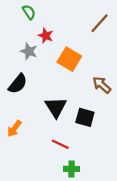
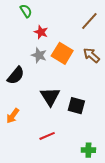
gray star: (29, 51) -> (39, 55), moved
brown arrow: (102, 85) -> (91, 55), moved
red line: (60, 144) -> (47, 136), moved, turned -49
green cross: (71, 169) -> (88, 150), moved

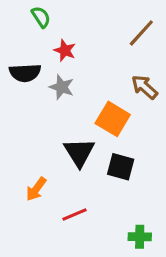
orange square: (62, 53) -> (113, 119), moved
black semicircle: (16, 75) -> (25, 73), moved, turned 48
orange arrow: (13, 116) -> (36, 189), moved

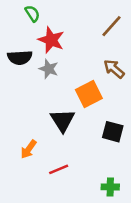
red star: (65, 50) -> (51, 40), size x1.5
orange square: (113, 119) -> (89, 94), turned 32
black square: (121, 167) -> (113, 132), moved

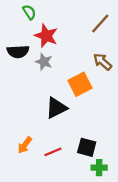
black triangle: (62, 120) -> (56, 108), turned 35
black square: (113, 132) -> (87, 147), moved
orange arrow: (29, 149) -> (25, 145), moved

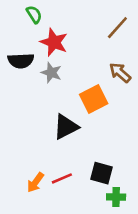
orange arrow: (25, 145) -> (35, 182), moved

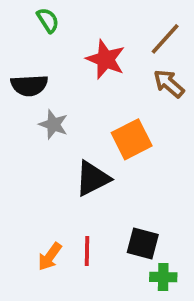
red star: (54, 42) -> (106, 59), moved
gray star: (51, 73) -> (53, 124), moved
brown arrow: (120, 73) -> (169, 84), moved
red line: (62, 178) -> (87, 251), turned -66

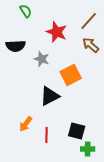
gray star: (53, 124) -> (42, 59), moved
orange arrow: (50, 257) -> (26, 124), moved

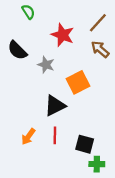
black semicircle: (16, 46) -> (17, 50), turned 48
red line: (47, 135) -> (55, 135), moved

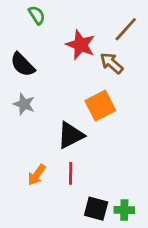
brown arrow: (100, 49) -> (112, 63), moved
gray star: (46, 65) -> (24, 104), moved
black square: (85, 144) -> (96, 209), moved

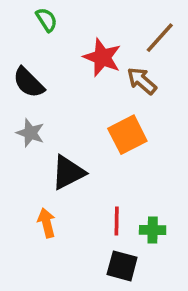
black triangle: (71, 135) -> (68, 172), moved
red line: (71, 173) -> (117, 221), moved
orange arrow: (37, 175) -> (47, 223), turned 130
green cross: (124, 210) -> (153, 230), moved

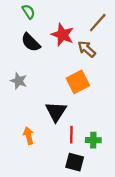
black semicircle: (29, 83) -> (31, 42), moved
black triangle: (68, 172) -> (56, 112), moved, turned -30

